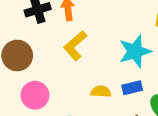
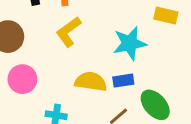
yellow semicircle: (101, 92) -> (91, 82), size x1.5

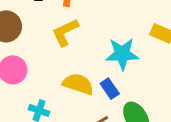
blue rectangle: (123, 81) -> (110, 89), turned 54

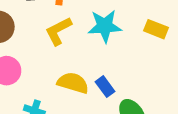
cyan star: (122, 54) -> (105, 26), moved

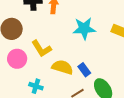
yellow L-shape: (58, 31) -> (41, 49), moved, turned -95

